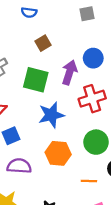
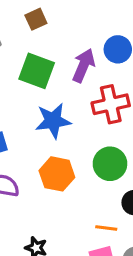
brown square: (43, 43) -> (36, 19), moved
orange line: (89, 181) -> (106, 228), moved

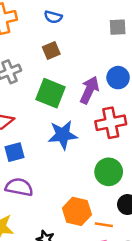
orange hexagon: (57, 174) -> (77, 211), moved

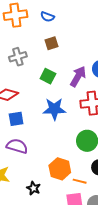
blue semicircle: (53, 17) -> (47, 17), moved
green square: (51, 93) -> (48, 76), size x0.7

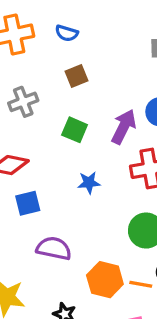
blue star: (54, 109) -> (89, 183), size x0.6
purple semicircle: (17, 146) -> (54, 248), moved
orange line: (80, 181) -> (141, 284), moved

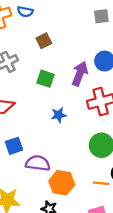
blue semicircle: (67, 33) -> (25, 12), moved
blue square: (28, 203) -> (14, 146), moved
orange hexagon: (105, 280) -> (62, 183), moved

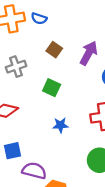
brown square: (44, 41) -> (54, 50), turned -35
purple arrow: (80, 74) -> (89, 53), moved

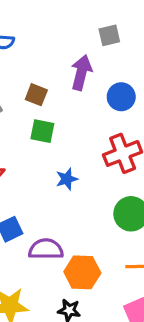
brown square: (54, 50) -> (36, 95), moved

